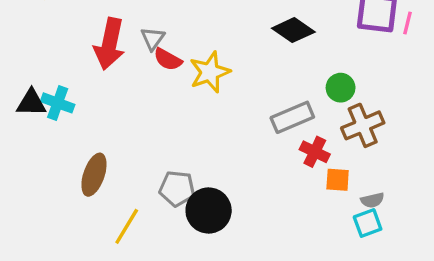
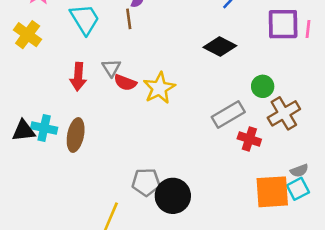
red arrow: (109, 44) -> (78, 77), size x0.7
brown ellipse: (94, 175) -> (76, 135), moved
orange square: (338, 180) -> (272, 192), moved, size x1.8

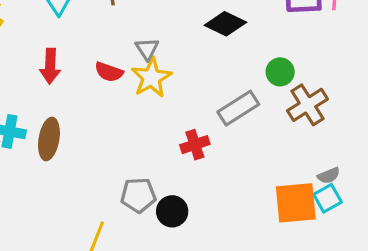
gray triangle: (111, 68) -> (147, 49), moved
red cross: (249, 139) -> (195, 145), moved, turned -35
black circle: (173, 196) -> (172, 211), size x0.7

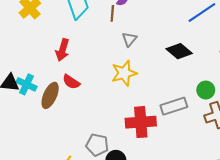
gray triangle: (147, 49) -> (129, 39), moved
red semicircle: (109, 72) -> (71, 82), moved
red cross: (195, 145) -> (141, 122), size x1.6

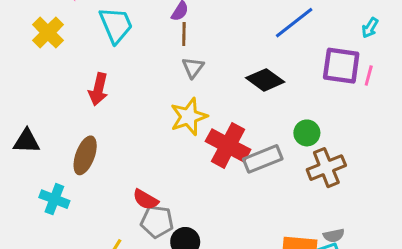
brown line: (112, 13) -> (184, 34), moved
red semicircle: (71, 82) -> (146, 200), moved
cyan cross: (27, 84) -> (54, 199), moved
red cross: (141, 122) -> (228, 145), moved, turned 36

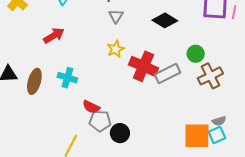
red arrow: (98, 89) -> (54, 36), turned -130
yellow star: (189, 117) -> (116, 49), size x0.7
brown ellipse: (85, 155) -> (34, 81), moved
cyan cross: (54, 199) -> (67, 78), moved

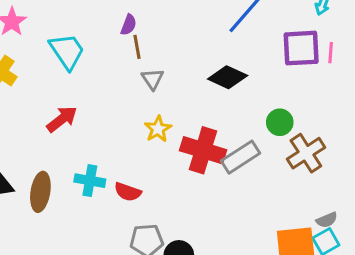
red semicircle: (91, 107) -> (128, 192), moved

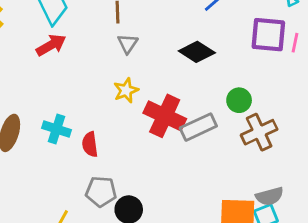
red arrow: (62, 119) -> (51, 45), moved
red semicircle: (128, 192) -> (90, 144), turned 55
gray semicircle: (327, 220) -> (270, 196), size x1.4

